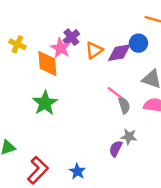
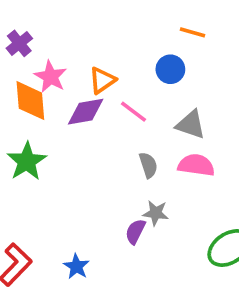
purple cross: (71, 37) -> (19, 43), moved
purple diamond: (119, 53) -> (86, 112), moved
pink line: (116, 93) -> (134, 112), moved

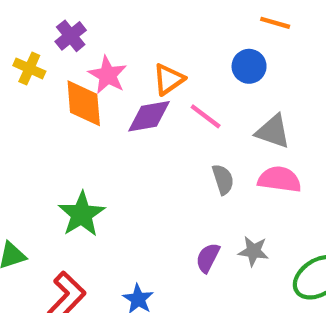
green star: (27, 161) -> (82, 214), moved
gray star: (156, 213) -> (253, 251), moved

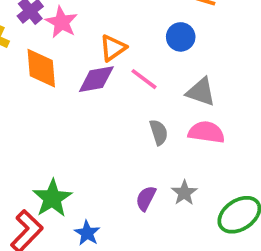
pink star: (108, 75) -> (61, 22), moved
green star: (82, 214) -> (52, 198), moved
gray star: (253, 251) -> (184, 193), turned 30

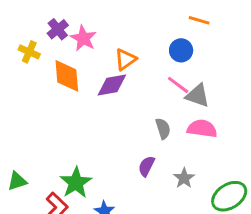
pink line: (144, 79) -> (178, 85), moved
purple semicircle: (146, 198) -> (146, 166), moved

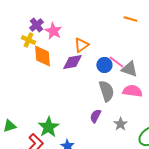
blue circle: (181, 50) -> (104, 65), moved
yellow cross: (29, 52) -> (28, 40), moved
gray semicircle: (163, 129) -> (106, 91), size x1.5

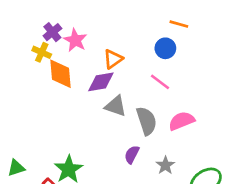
blue circle: (104, 65) -> (165, 48), moved
gray triangle: (129, 69) -> (116, 106), moved
pink semicircle: (132, 91) -> (182, 121), turned -30

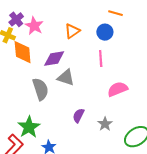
orange triangle: (113, 59) -> (72, 31), moved
pink line: (160, 82) -> (101, 58), turned 49
gray semicircle: (147, 121) -> (41, 89), moved

